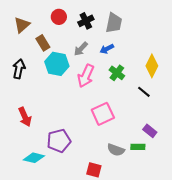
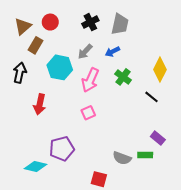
red circle: (59, 17) -> (50, 22), moved
brown rectangle: (43, 43) -> (35, 45), moved, turned 63
pink square: (103, 114) -> (88, 113), moved, size x0.6
red arrow: (25, 117) -> (40, 104), moved, turned 36

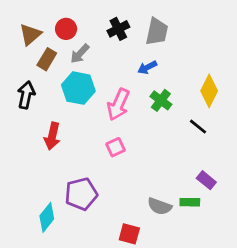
gray arrow: (85, 52) -> (80, 54), moved
cyan diamond: (35, 167) -> (47, 217), turned -65

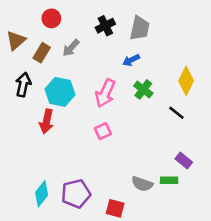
red circle: (66, 29) -> (51, 18), moved
brown triangle: (30, 34) -> (16, 40), moved
cyan hexagon: (78, 88) -> (60, 92), moved
purple pentagon: (81, 194) -> (76, 194), moved

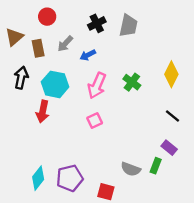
brown rectangle: (42, 53) -> (38, 48), turned -42
blue arrow: (131, 60) -> (88, 55), moved
black line: (176, 113) -> (173, 116), moved
green rectangle: (169, 180) -> (156, 166), turned -70

